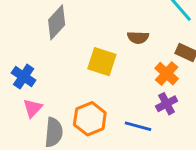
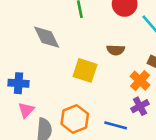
gray diamond: (57, 22) -> (47, 37), turned -68
blue cross: (24, 77) -> (19, 83), turned -30

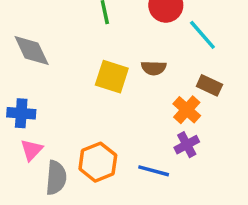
gray diamond: (47, 37) -> (32, 51), moved
yellow square: (85, 70) -> (112, 77), moved

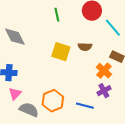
gray semicircle: (56, 178) -> (29, 110), turned -72

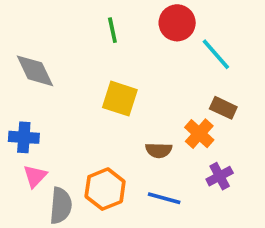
brown semicircle: (85, 47) -> (159, 150), moved
purple cross: (104, 91) -> (220, 176), moved
gray semicircle: (29, 110) -> (61, 206), turned 72

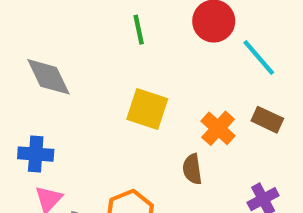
orange cross: (199, 134) -> (218, 128), moved
brown semicircle: (159, 150) -> (192, 169), turned 80

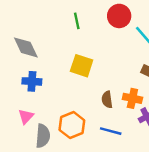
orange cross: (218, 128) -> (132, 98), moved, turned -30
blue cross: (36, 154) -> (32, 81), moved

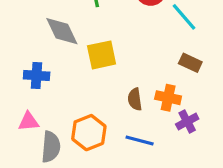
gray diamond: (26, 47) -> (62, 31), moved
yellow square: (82, 66) -> (102, 55), turned -30
pink triangle: (26, 117) -> (29, 121), turned 42

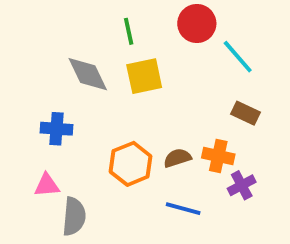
yellow square: (102, 55) -> (144, 76), moved
brown semicircle: (135, 99) -> (177, 158), turned 80
orange hexagon: (89, 133) -> (131, 164), moved

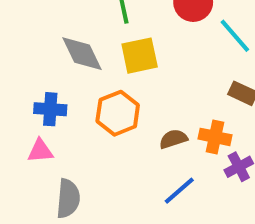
orange hexagon: (131, 164) -> (118, 113), moved
pink triangle: (47, 185) -> (40, 151), moved
blue line: (183, 209) -> (179, 191), turned -56

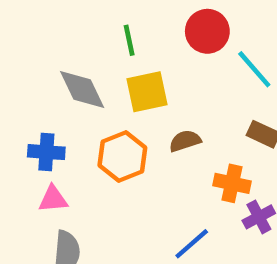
brown semicircle: (173, 139) -> (185, 141), moved
pink triangle: (40, 151) -> (53, 199), moved

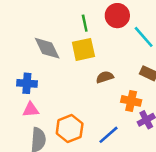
green line: (129, 40) -> (85, 23), moved
orange hexagon: (122, 157) -> (70, 129), moved

